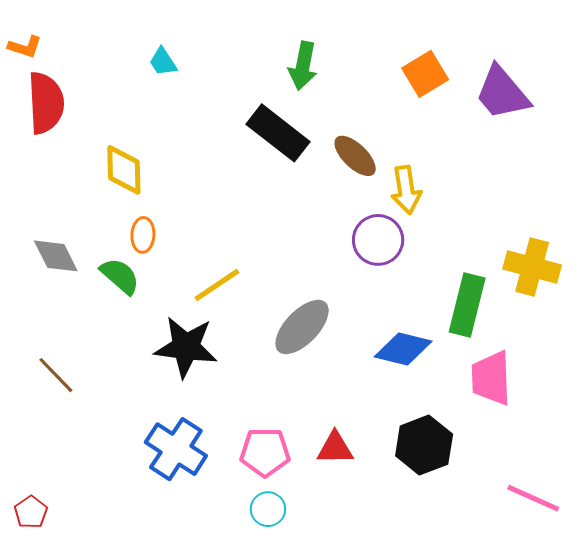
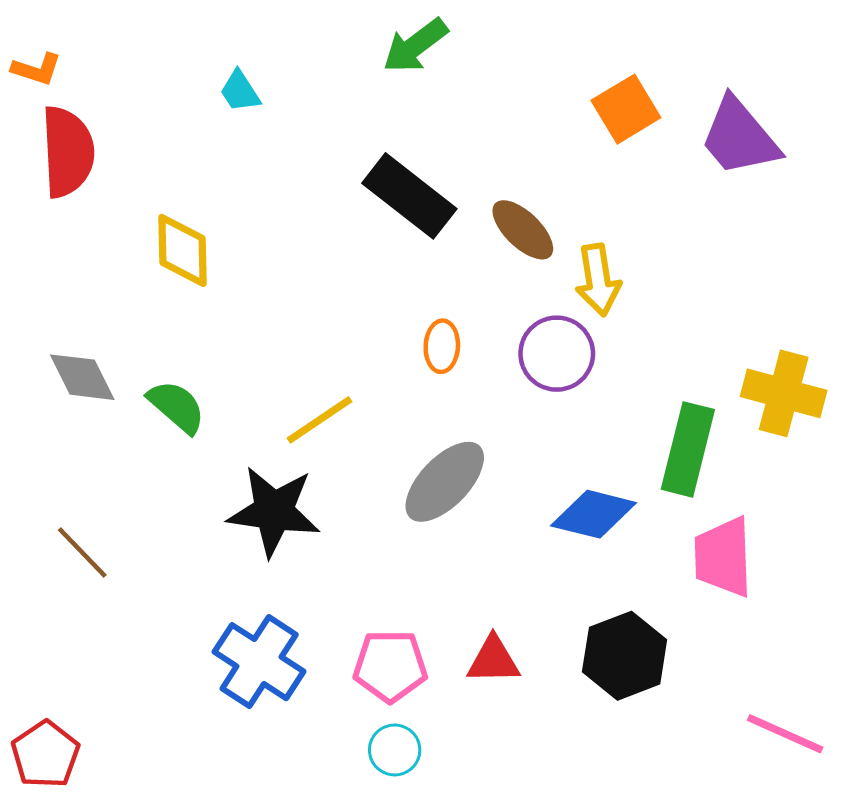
green arrow: (303, 66) -> (415, 46), moved, turned 42
orange ellipse: (143, 235) -> (442, 346), moved
red pentagon: (31, 512) -> (45, 754), size x1.4

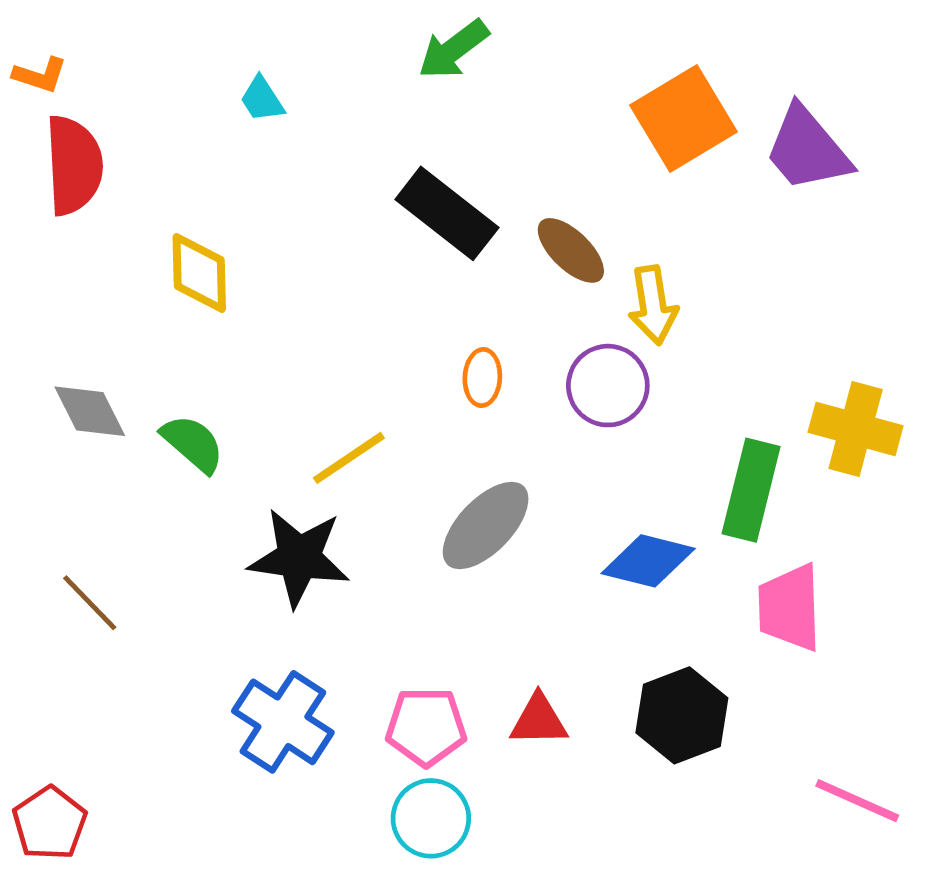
orange square: (626, 109) -> (683, 119), size x1.4
cyan circle: (395, 750) -> (431, 818), size x1.4

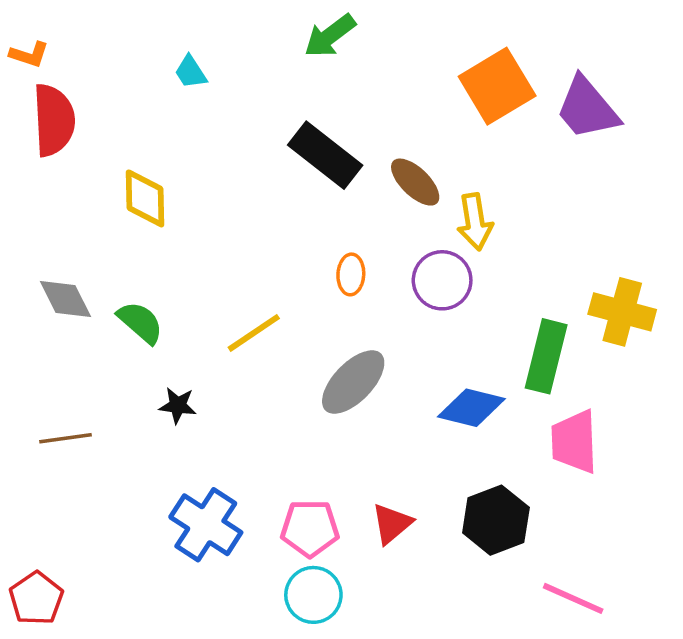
black star: (299, 558) -> (178, 405), moved, size x0.5
brown line: (90, 603) -> (65, 438), turned -54
red triangle: (539, 720) -> (392, 524), turned -39
pink line: (857, 801) -> (573, 598), moved

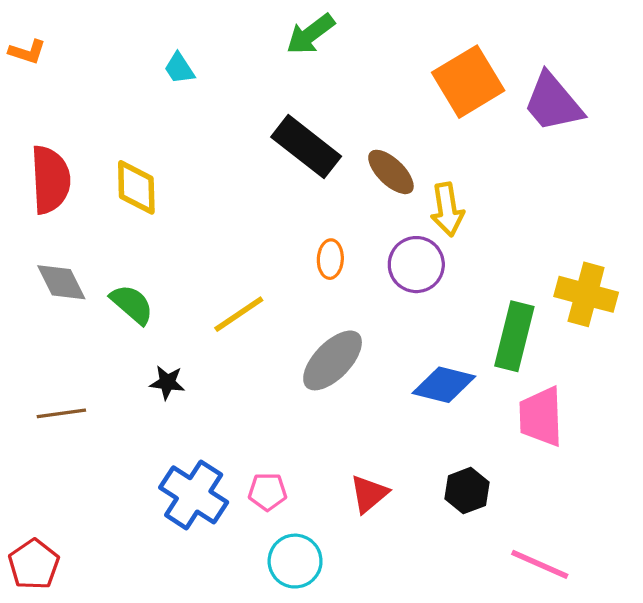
red semicircle: (54, 120) -> (50, 180), moved
black hexagon: (496, 520) -> (467, 491), size x0.7
pink pentagon: (310, 528) -> (267, 492), moved, size x0.7

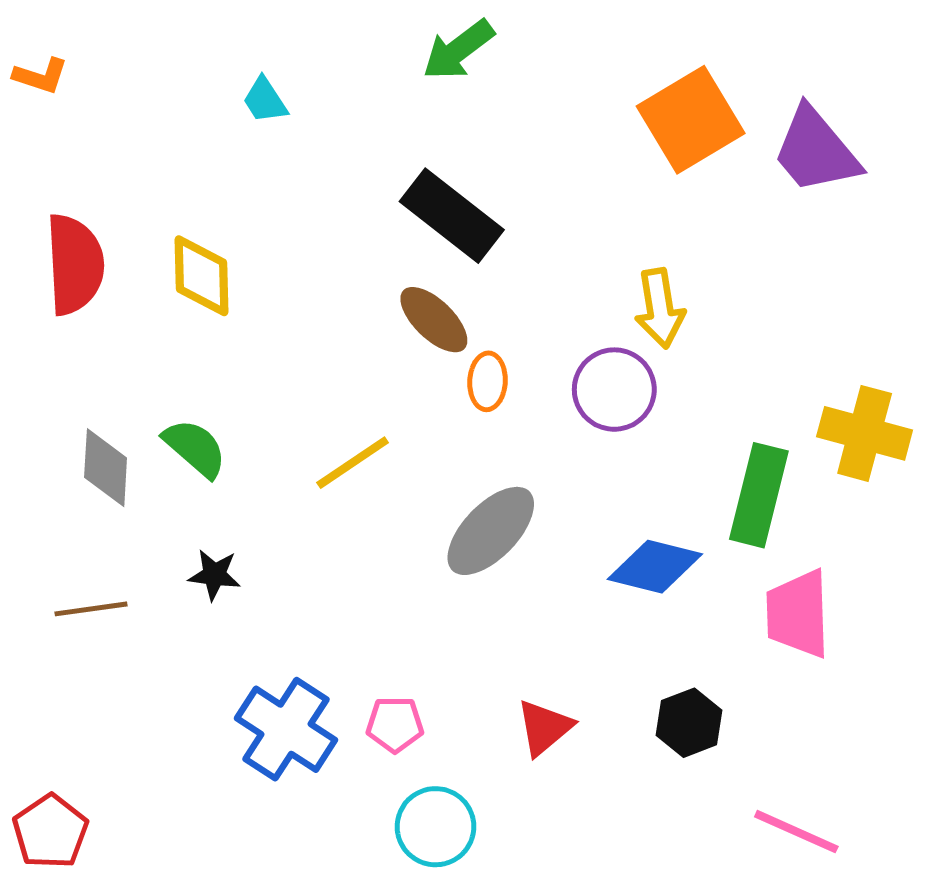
brown ellipse: (391, 172) -> (434, 320), moved
gray diamond: (61, 282) -> (106, 468), moved, turned 30
black star: (167, 382) -> (214, 575), moved

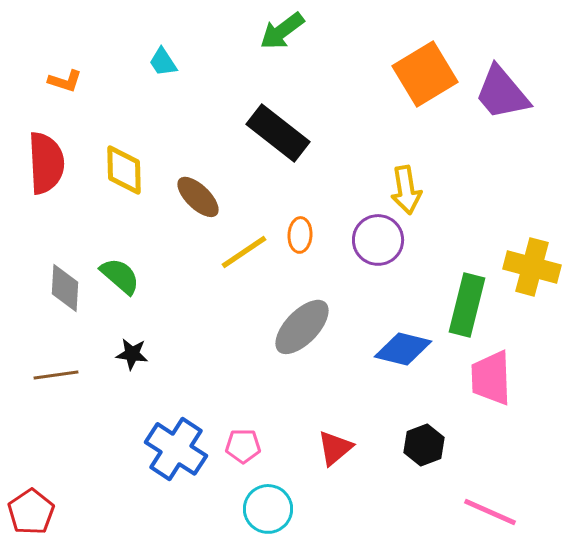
orange L-shape: (41, 76) -> (65, 81), moved
brown ellipse: (434, 320) -> (198, 197), moved
yellow line: (353, 463) -> (244, 252), moved

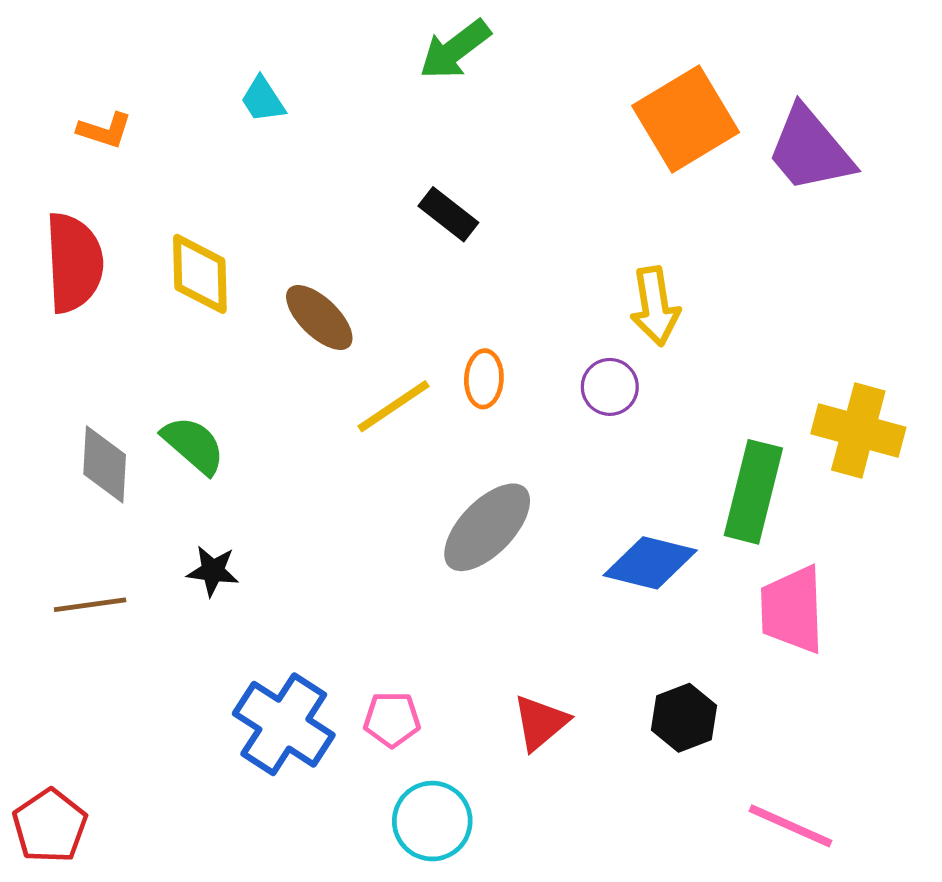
black rectangle: (278, 133) -> (448, 214), size x0.6
purple circle: (378, 240) -> (610, 387), size x0.7

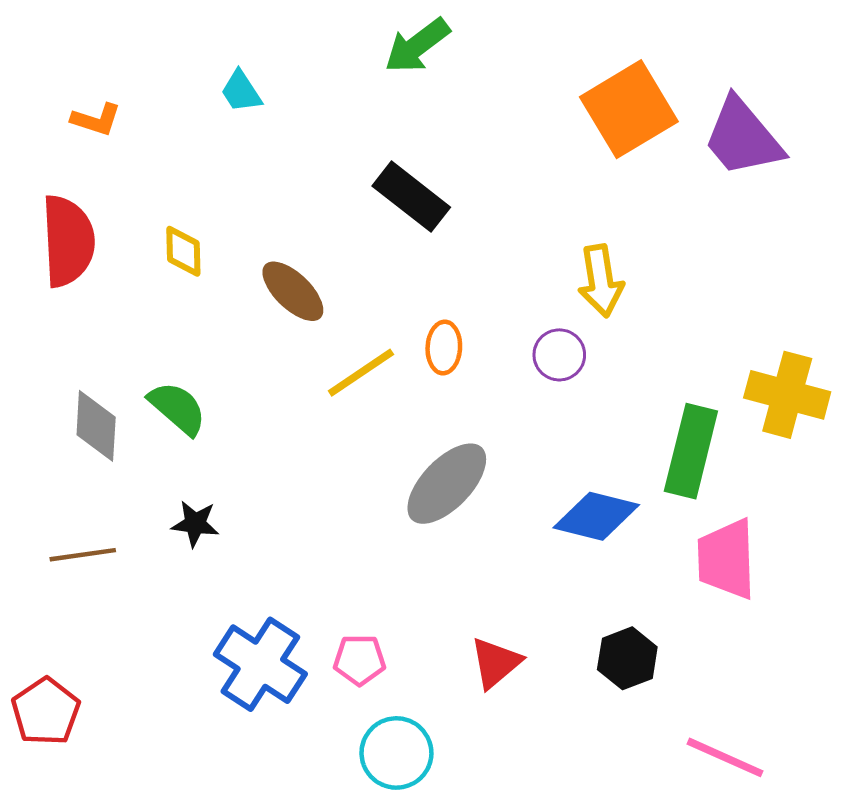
black rectangle: (448, 214) -> (411, 197), size x1.4
yellow diamond: (200, 274) -> (183, 251), size x0.7
red pentagon: (50, 826) -> (46, 712), moved

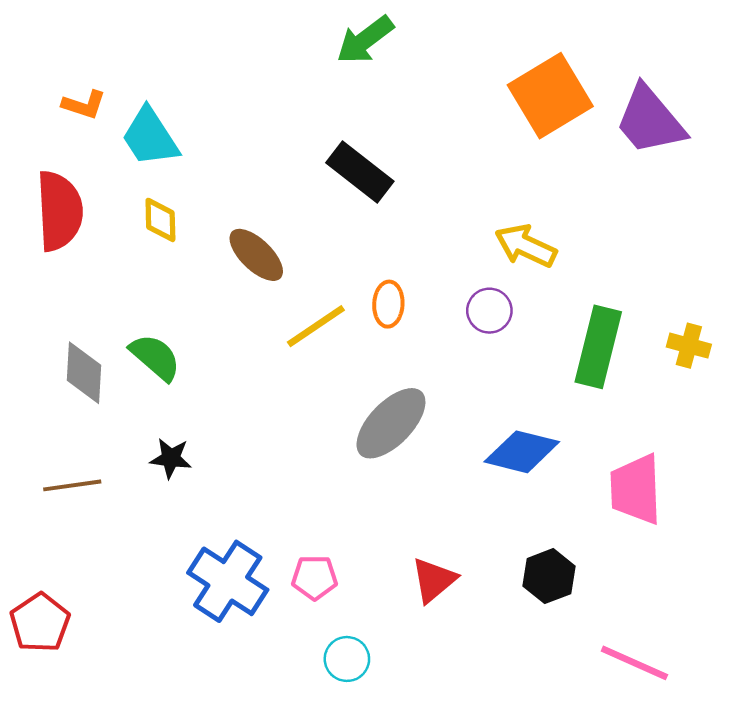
cyan trapezoid: (241, 91) -> (150, 137), moved, size x1.6
yellow arrow: (601, 281) -> (526, 246), turned 124
yellow cross: (787, 395) -> (689, 346), size x0.6
green rectangle: (691, 451) -> (598, 347), moved
cyan circle: (396, 753) -> (347, 659), size x0.7

